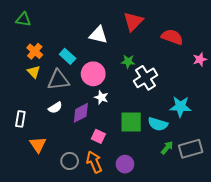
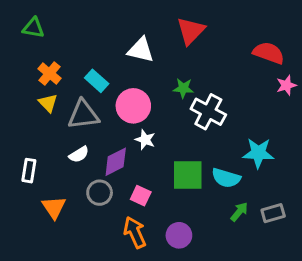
red semicircle: (172, 37) -> (269, 53), moved
white cross: (146, 78) -> (208, 112), turned -30
gray rectangle: (191, 149) -> (273, 213), size x0.7
gray circle: (70, 161) -> (100, 193), moved

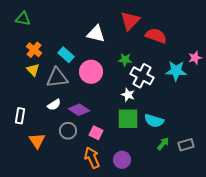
red semicircle: (269, 53) -> (156, 36), moved
white star: (145, 140) -> (128, 95), moved
cyan star: (258, 153) -> (176, 71), moved
purple diamond: (116, 162) -> (79, 110), turned 60

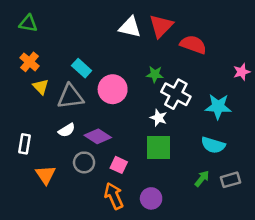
white triangle: (96, 34) -> (130, 27), moved
orange cross: (34, 50) -> (29, 62), moved
cyan star: (176, 71) -> (218, 107), moved
cyan semicircle: (154, 121) -> (213, 145), moved

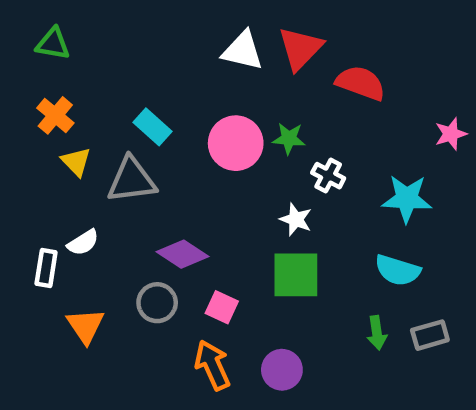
pink circle: (113, 89) -> (236, 143), moved
white cross: (176, 94) -> (328, 176), size x0.6
white semicircle: (67, 130) -> (83, 243), moved
green arrow: (202, 179) -> (377, 333), turned 133

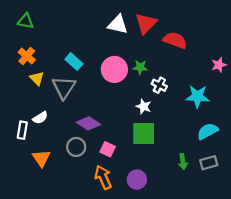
gray triangle: (132, 180) -> (64, 87), turned -50
cyan semicircle: (398, 270) -> (208, 131), moved, turned 135

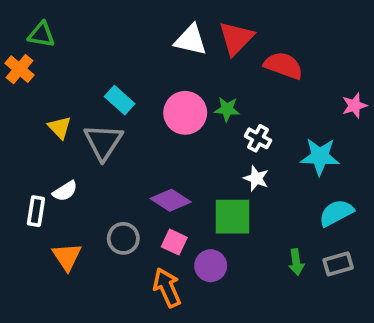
orange cross: (27, 56) -> (20, 69), moved
white star: (144, 107) -> (256, 178), moved
purple diamond: (89, 123) -> (171, 200), moved
purple circle: (137, 180) -> (211, 266), moved

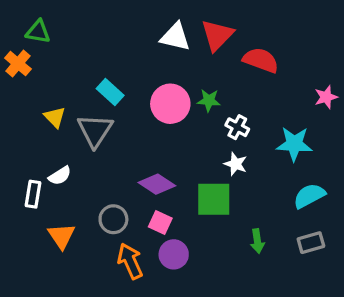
green arrow: (296, 262) -> (257, 241), moved
purple circle: (211, 266) -> (174, 254), moved
orange arrow: (167, 288) -> (130, 261), moved

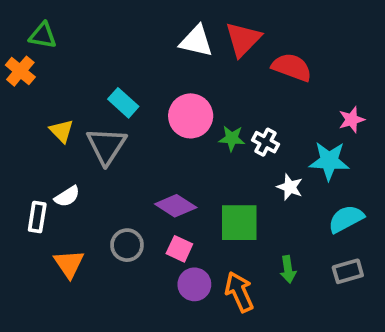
pink star: (326, 97) -> (352, 120), moved
green star: (209, 100) -> (232, 138), moved
white star: (236, 164) -> (290, 187), moved
orange arrow: (130, 261) -> (239, 292), moved

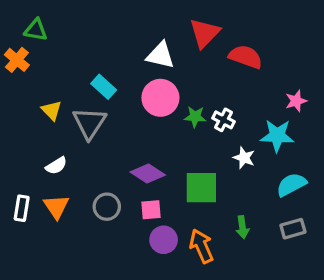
white triangle: (196, 41) -> (160, 55), moved
white rectangle: (37, 217) -> (22, 208), moved
pink square: (179, 249) -> (151, 210), turned -30
orange triangle: (69, 264) -> (56, 207), moved

